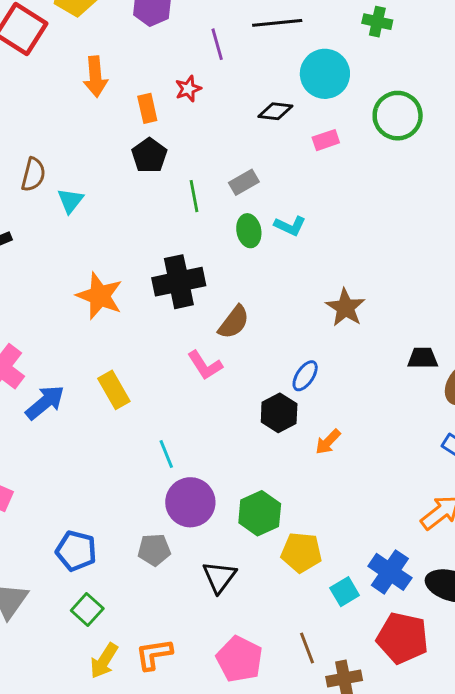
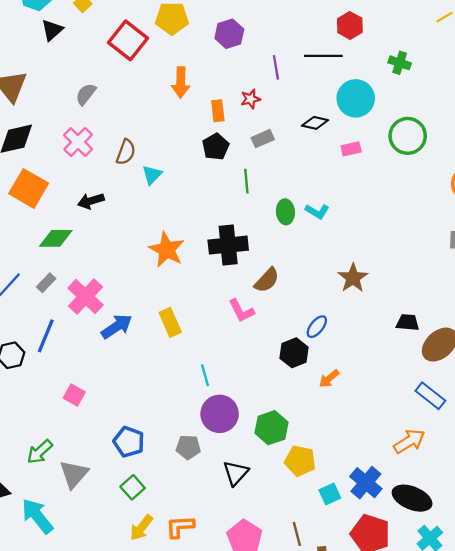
gray rectangle: (244, 182) -> (263, 139), moved

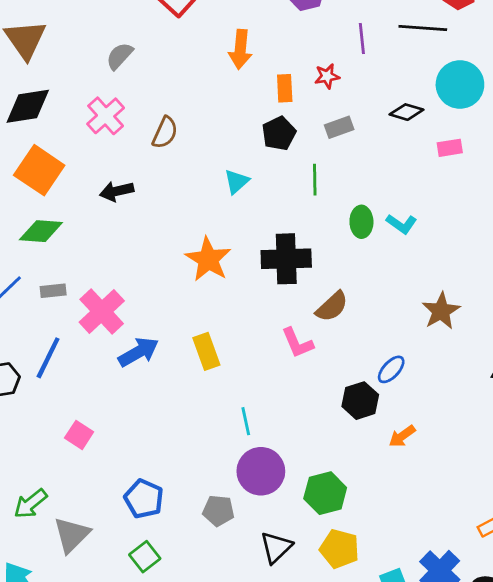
cyan triangle: (152, 175) -> (237, 182), moved
green diamond: (56, 238) -> (41, 231), moved
gray rectangle: (46, 283) -> (53, 291), turned 36
yellow pentagon: (300, 461) -> (339, 549), moved

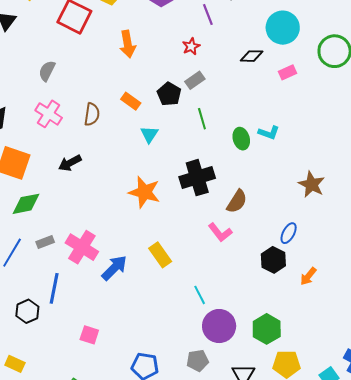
orange rectangle: (285, 88) -> (131, 101), moved, turned -36
gray rectangle: (339, 127) -> (195, 80), moved

